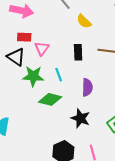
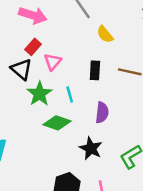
red rectangle: (24, 37) -> (33, 47), turned -56
green star: (33, 76) -> (40, 94), turned 30

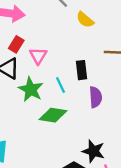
black rectangle: (95, 70) -> (82, 70), moved
black star: (91, 148) -> (93, 151), moved

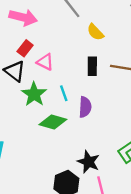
pink triangle: (38, 56) -> (45, 62), turned -42
black rectangle: (82, 70) -> (92, 66), moved
purple semicircle: (96, 97) -> (85, 107), moved

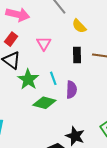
red rectangle: (25, 48) -> (11, 39), moved
pink triangle: (45, 62) -> (44, 43), moved, turned 35

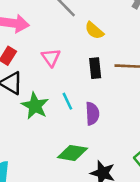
green diamond: (44, 103) -> (72, 153), moved

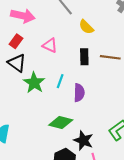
pink triangle: (51, 57) -> (50, 45), turned -35
cyan line: (67, 101) -> (60, 81), turned 40

